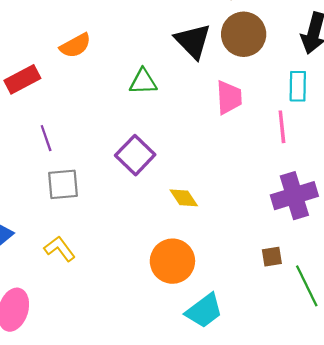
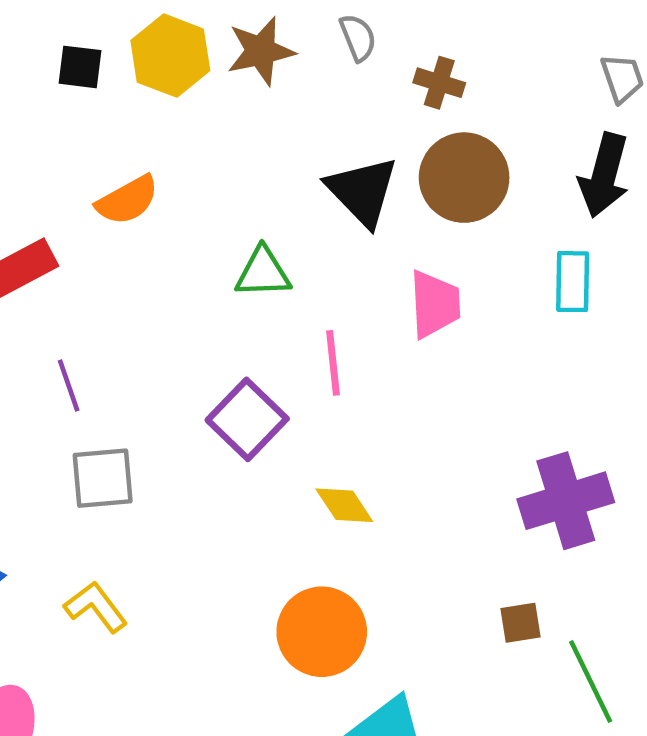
pink line: (282, 127) -> (333, 363), moved

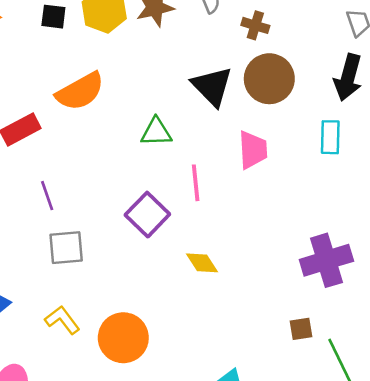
orange semicircle: (127, 200) -> (80, 91), size x1.4
orange circle: (322, 632) -> (123, 338), moved

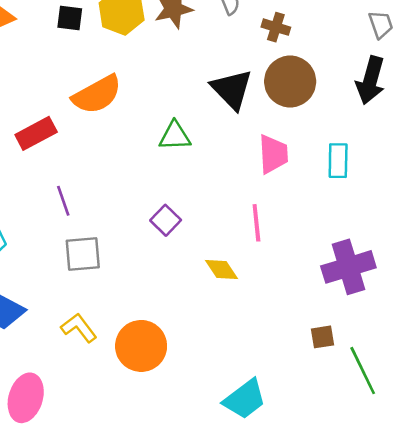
cyan rectangle: (330, 137) -> (338, 161), moved
pink line: (196, 183) -> (256, 223), moved
purple square: (147, 215) -> (166, 220), size x0.7

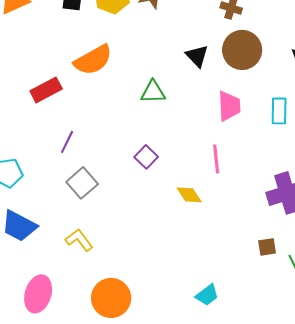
black triangle: (232, 89) -> (197, 56), size x0.7
purple line: (63, 201) -> (67, 142), turned 45
gray square: (83, 254) -> (82, 183), turned -36
orange circle: (141, 346) -> (111, 298), moved
cyan trapezoid: (245, 399) -> (207, 295), size x0.7

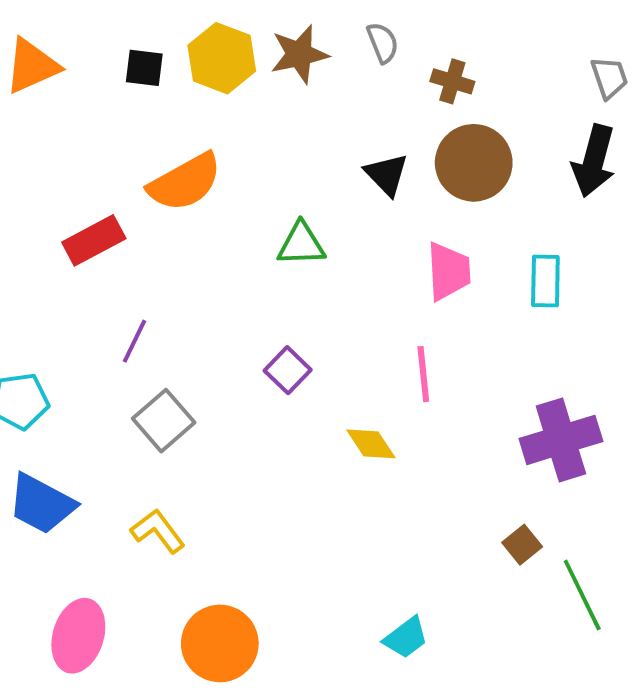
brown square: (267, 247) -> (522, 545), turned -30

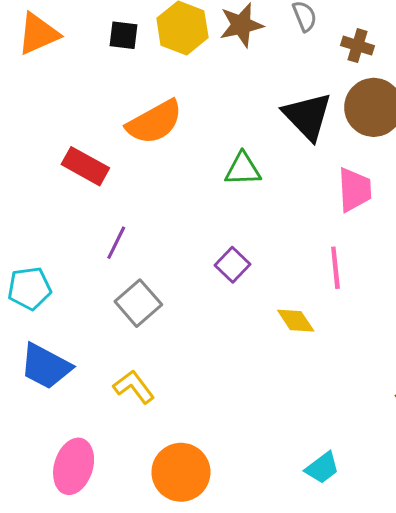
black triangle: (386, 174) -> (307, 116), size x1.5
red rectangle: (94, 240) -> (85, 166), turned 57

